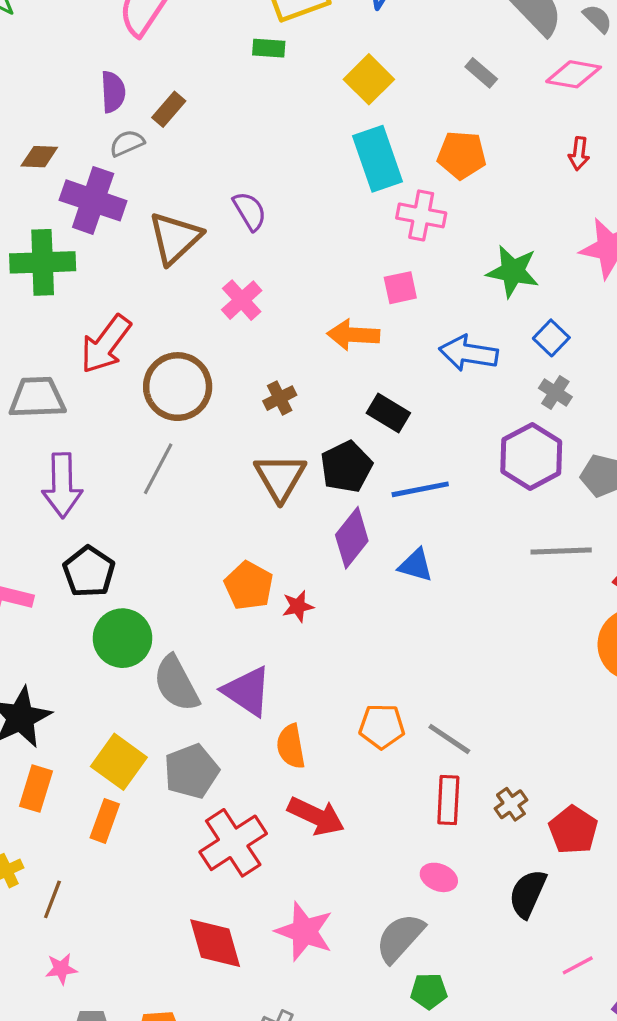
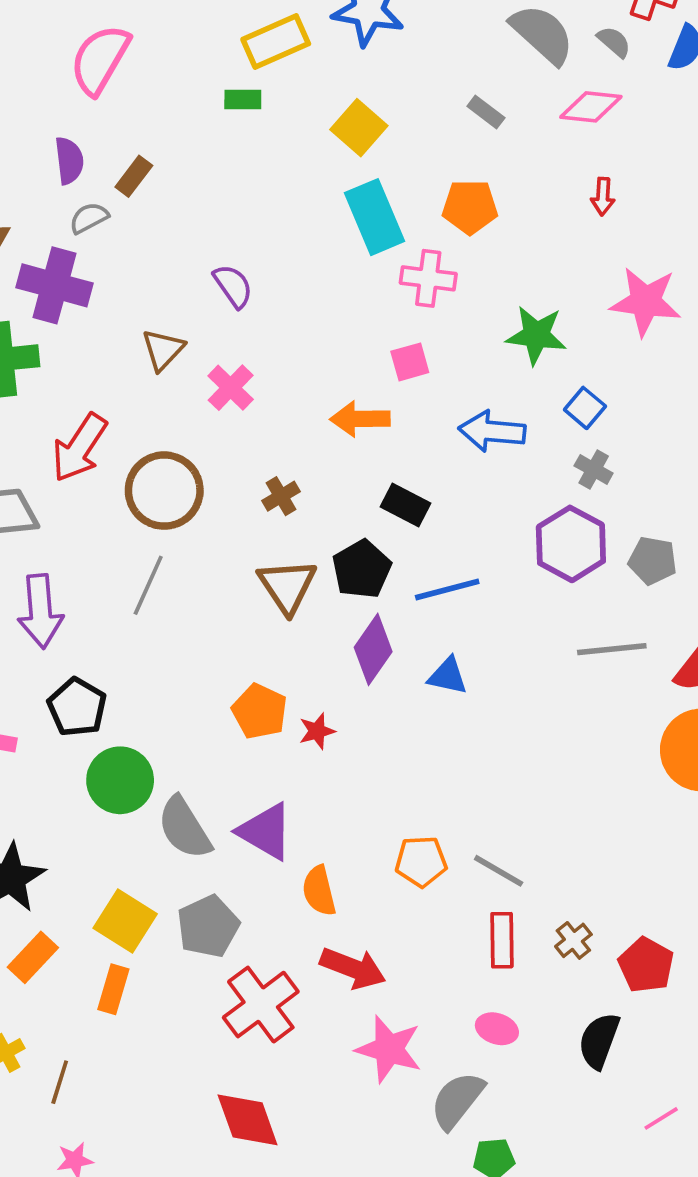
brown triangle: (175, 238) -> (163, 350), moved, size x0.7
orange rectangle: (36, 789) -> (33, 957), turned 30
pink star: (304, 931) -> (389, 1049), moved

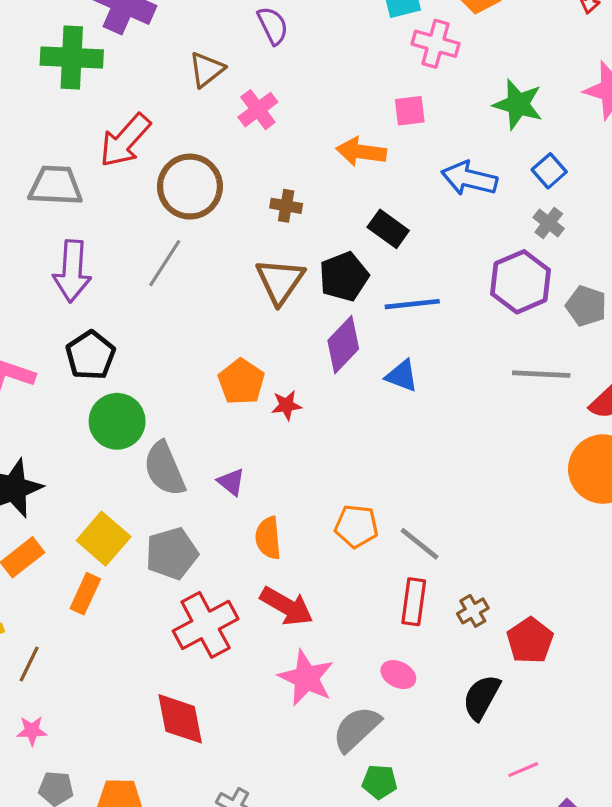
brown cross: (281, 496) -> (286, 206), turned 32
purple triangle: (265, 831) -> (231, 482), size x0.6

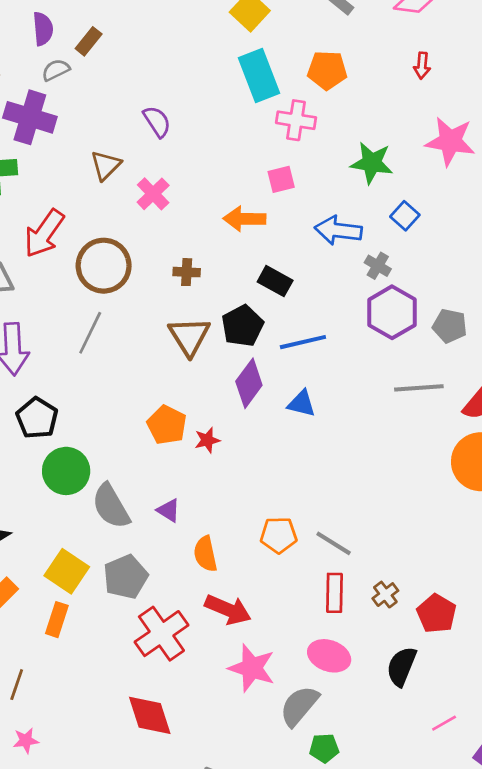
gray cross: (549, 223) -> (378, 266), moved
pink ellipse: (398, 675) -> (329, 656), size x1.4

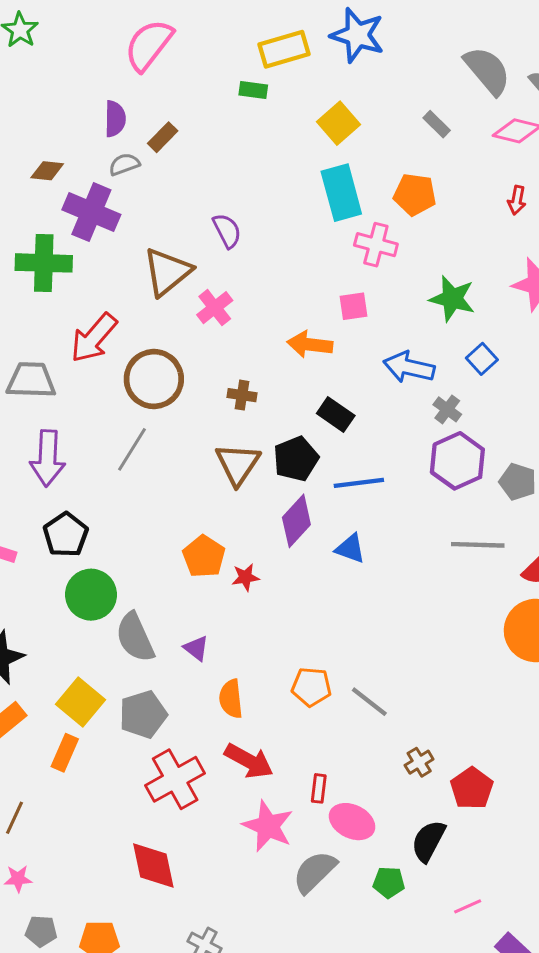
brown triangle: (106, 165) -> (167, 272), size x1.5
red rectangle: (335, 593) -> (319, 788), moved, size x0.7
green pentagon: (324, 748) -> (389, 882), moved

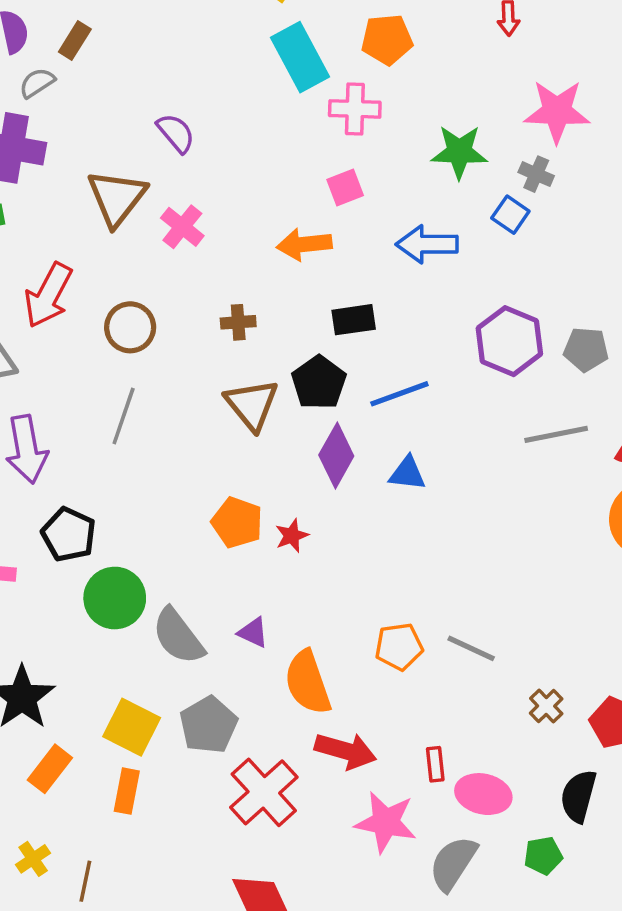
brown circle: (154, 379) -> (130, 327), size x0.7
gray cross: (447, 409) -> (536, 174), moved
black rectangle: (336, 414) -> (354, 320), turned -30
orange semicircle: (231, 699) -> (308, 683), size x1.4

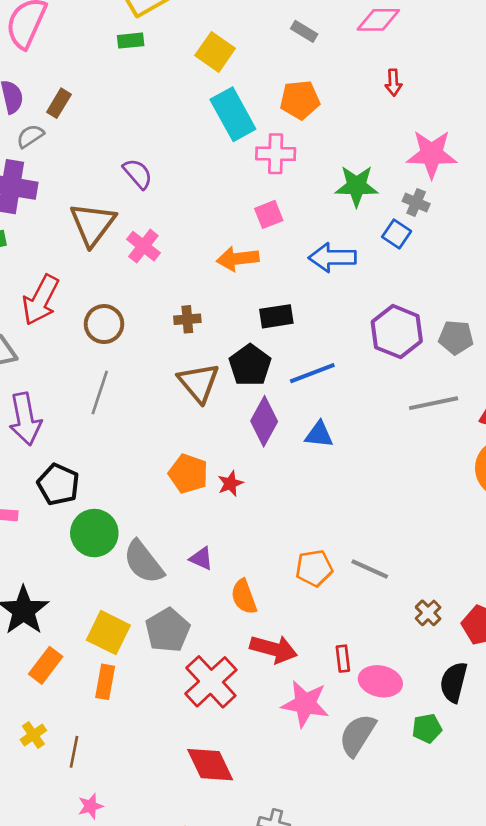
orange semicircle: (308, 683) -> (244, 597), size x0.7

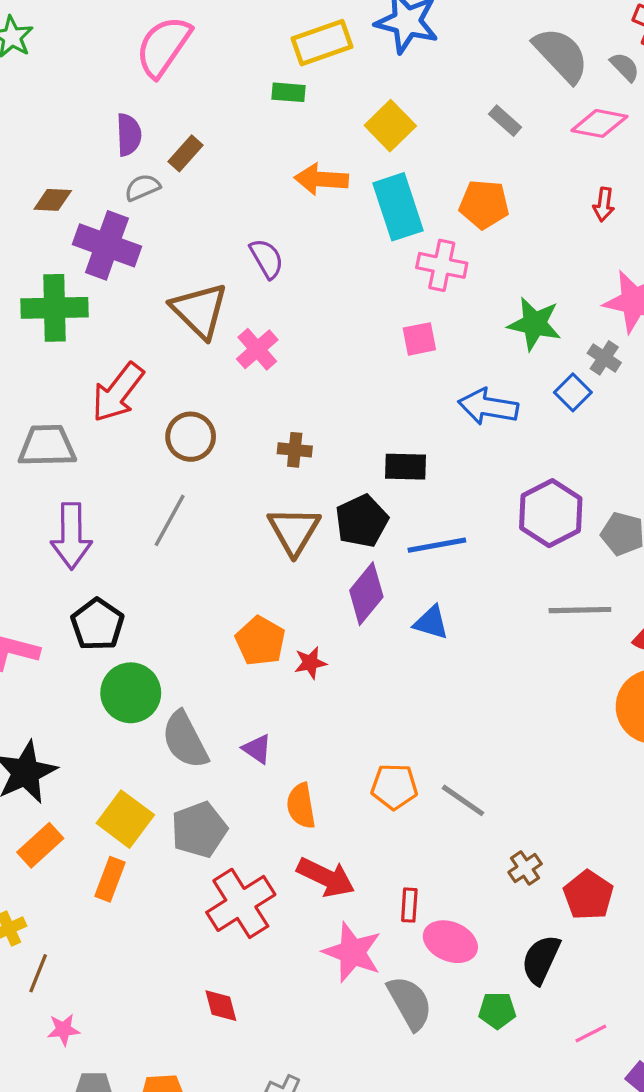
brown triangle: (93, 224) -> (199, 310), turned -33
orange arrow: (238, 259) -> (321, 179), moved
gray semicircle: (357, 735) -> (410, 1003), turned 108
brown line: (74, 752) -> (38, 973), moved
red diamond: (210, 765) -> (221, 1006), size x0.6

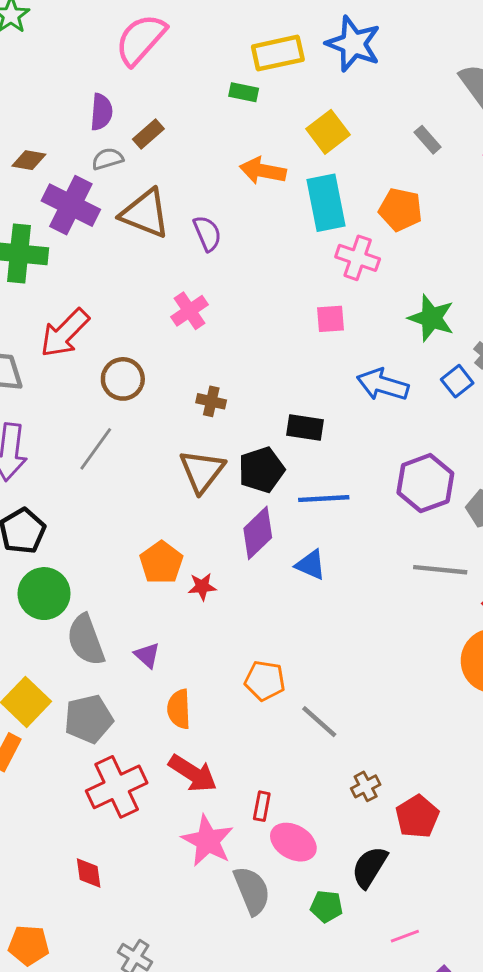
brown triangle: (199, 310) -> (145, 213), moved, turned -30
orange pentagon: (394, 787) -> (265, 681), moved

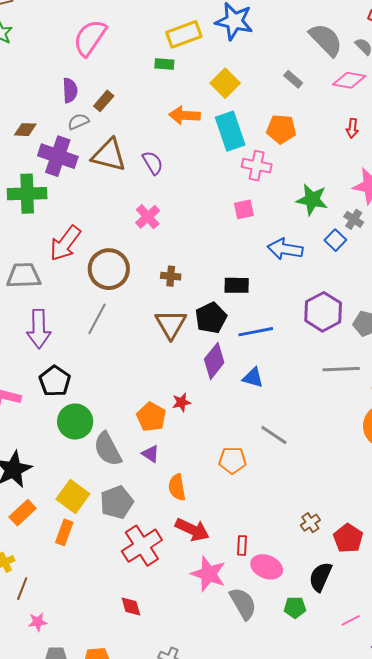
brown circle: (123, 379) -> (109, 269), size x1.4
orange pentagon: (161, 563) -> (151, 417), moved
gray line: (319, 722) -> (274, 435), moved

